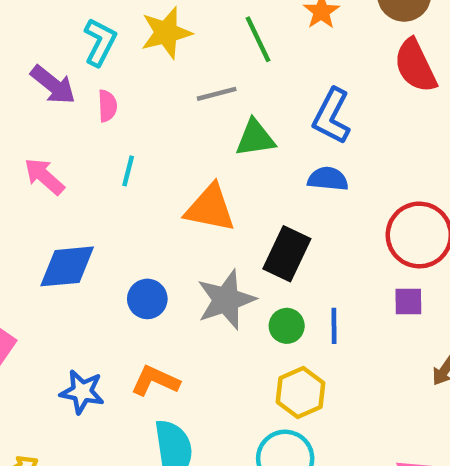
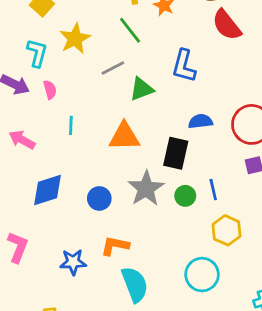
blue semicircle: (328, 179) -> (200, 121), moved
yellow hexagon: (301, 392) -> (227, 230), moved

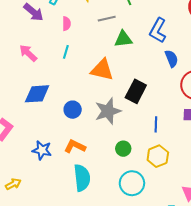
pink semicircle: (50, 90) -> (66, 24), moved
blue semicircle: (200, 121) -> (171, 59), moved, turned 60
green circle: (185, 196) -> (123, 149), moved

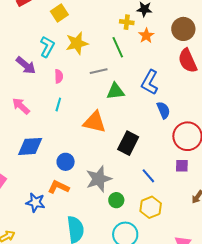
gray star: (108, 111) -> (99, 179), moved
blue line: (156, 124) -> (148, 176), turned -42
orange L-shape: (75, 146) -> (58, 187), moved

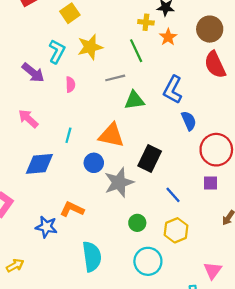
cyan line: (58, 105) -> (68, 135), moved
blue circle: (66, 162) -> (94, 163), moved
gray star: (99, 179) -> (119, 182), moved

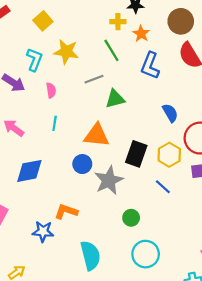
yellow star: (90, 47) -> (66, 52), turned 30
blue L-shape: (173, 90) -> (150, 66), moved
cyan line: (68, 135) -> (55, 123), moved
yellow hexagon: (176, 230) -> (169, 155), moved

